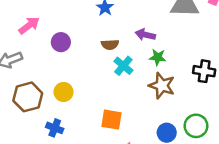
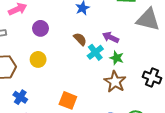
brown semicircle: (110, 45) -> (80, 39), turned -144
cyan cross: (123, 66) -> (95, 52), moved
yellow circle: (64, 92) -> (38, 59), moved

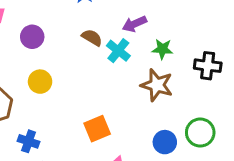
purple arrow: (111, 37) -> (134, 24), turned -35
green star: (117, 58) -> (162, 49), moved
orange square: (68, 100) -> (97, 129), turned -30

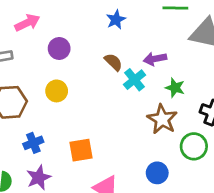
orange square: (97, 129) -> (81, 150), moved
green circle: (200, 133) -> (194, 146), moved
blue cross: (29, 141) -> (33, 143), turned 36

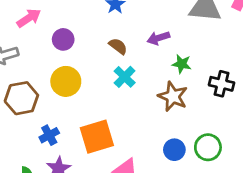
cyan cross: (135, 80) -> (125, 77), moved
yellow circle: (57, 91) -> (66, 81), size x1.4
green circle: (194, 146) -> (208, 147), moved
orange square: (81, 150) -> (97, 137), size x1.4

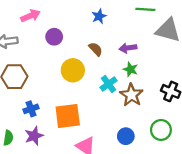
green star: (182, 64) -> (131, 69), moved
cyan cross: (125, 77) -> (109, 84), moved
yellow circle: (66, 81) -> (73, 70), moved
green circle: (208, 147) -> (161, 130), moved

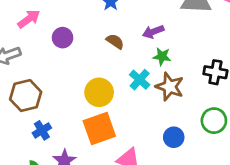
yellow circle: (73, 70) -> (99, 92), moved
blue cross: (31, 109) -> (42, 130), moved

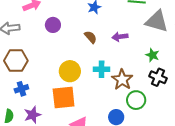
green star: (162, 56) -> (152, 55), moved
cyan cross: (140, 80) -> (102, 69), turned 35
green circle: (214, 121) -> (136, 100), moved

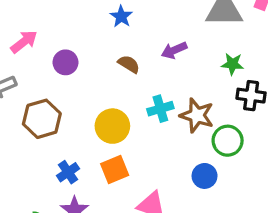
brown hexagon: (16, 61) -> (42, 119), moved
blue cross: (21, 89) -> (68, 172), moved
orange square: (64, 98) -> (115, 169), size x0.7

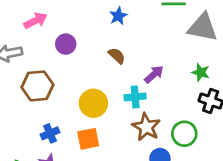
purple arrow: (174, 50) -> (154, 74), moved, turned 150
brown star: (197, 115) -> (146, 127), moved

